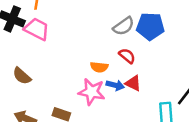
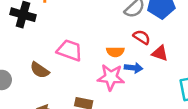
pink trapezoid: (37, 29) -> (70, 50), moved
red triangle: (133, 83) -> (160, 53), moved

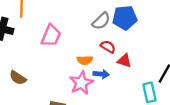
pink trapezoid: (70, 50) -> (51, 36), moved, turned 95
pink star: (111, 77) -> (81, 83), turned -30

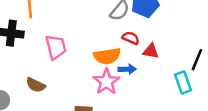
pink trapezoid: (51, 36) -> (56, 47), moved, turned -30
orange semicircle: (85, 60) -> (107, 56), size x1.5

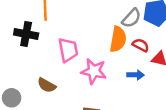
orange semicircle: (107, 56) -> (118, 39), moved, turned -75
pink star: (106, 82) -> (94, 71), moved, turned -30

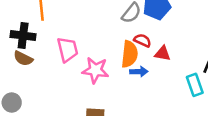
orange semicircle: (118, 39) -> (130, 54), moved
brown semicircle: (47, 85) -> (23, 58), moved

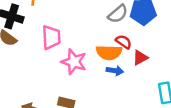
red triangle: (163, 53) -> (140, 58), turned -49
orange semicircle: (130, 54) -> (109, 52), turned 75

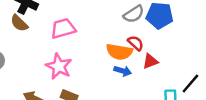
pink trapezoid: (51, 37) -> (63, 28), turned -110
pink star: (74, 62) -> (59, 66), moved

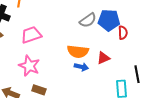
red semicircle: (136, 43) -> (123, 33), moved, turned 48
black line: (190, 84) -> (137, 74), turned -48

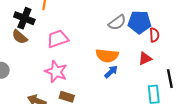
red triangle: (103, 58) -> (145, 59), moved
blue arrow: (81, 67) -> (111, 72), turned -56

